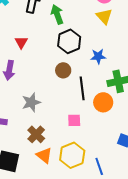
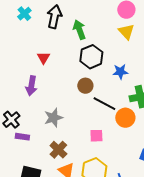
black line: (82, 88) -> (104, 104), turned -55

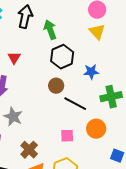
gray star: (53, 118) -> (13, 117), moved, turned -30
orange circle: (125, 118) -> (96, 129), moved

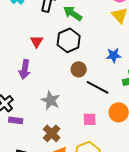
green arrow: (50, 30) -> (73, 13), turned -36
black hexagon: (62, 57) -> (69, 40), moved
gray star: (13, 117) -> (51, 100), moved

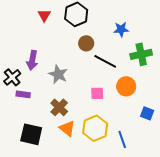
purple arrow: (25, 69) -> (32, 60), moved

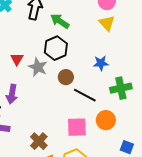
red triangle: (44, 15) -> (17, 59), moved
gray star: (58, 74) -> (38, 67), moved
pink square: (97, 93) -> (77, 127), size x1.5

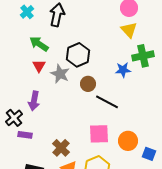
green arrow: (60, 21) -> (39, 44), moved
green cross: (121, 88) -> (143, 56), moved
orange circle: (106, 120) -> (128, 141), moved

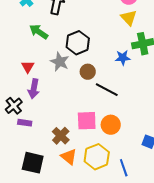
red triangle: (39, 66) -> (28, 67), moved
pink square: (99, 134) -> (87, 121), moved
orange circle: (128, 141) -> (111, 125), moved

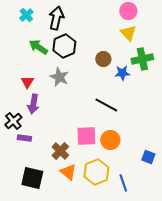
black hexagon: (78, 43) -> (64, 46), moved
brown circle: (88, 72) -> (103, 59), moved

